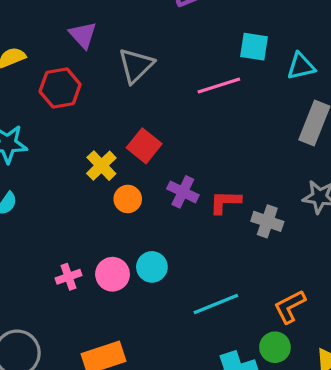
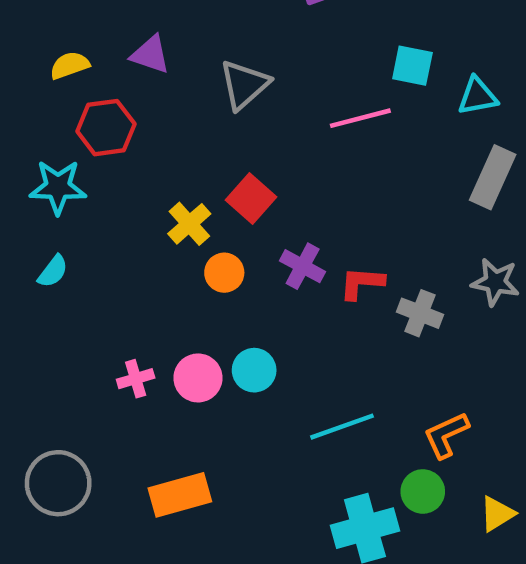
purple triangle: (83, 35) -> (150, 55), moved, turned -32
red hexagon: (60, 88) -> (106, 128), moved

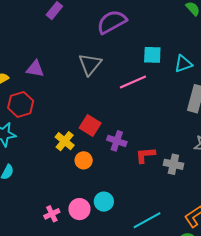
gray triangle: (244, 85) -> (90, 64), moved
purple cross: (303, 266) -> (117, 141), moved

